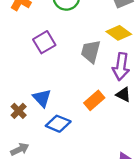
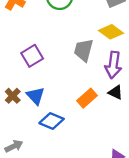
purple square: (44, 42) -> (32, 56), moved
brown cross: (19, 111) -> (13, 96), moved

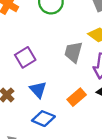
blue triangle: (36, 96) -> (38, 90), moved

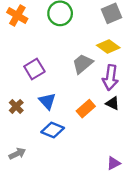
gray trapezoid: (73, 52) -> (83, 64), turned 35

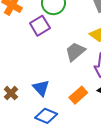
purple square: (34, 69) -> (40, 26), moved

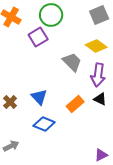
gray trapezoid: (75, 52) -> (72, 62), turned 85

